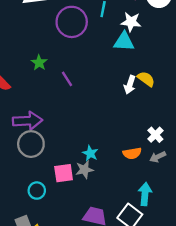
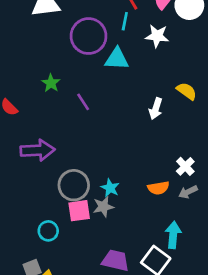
cyan triangle: (124, 42) -> (117, 59), moved
yellow semicircle: (146, 79) -> (187, 91), moved
gray circle: (31, 144) -> (74, 185), moved

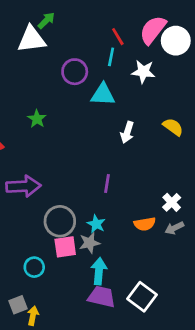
purple circle: (89, 36) -> (75, 72), size x0.7
purple line: (83, 102) -> (107, 184), moved, turned 42
white arrow: (156, 109) -> (127, 132), moved
cyan arrow: (173, 235) -> (99, 271), moved

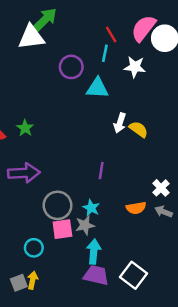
green arrow: (46, 20) -> (45, 20), size x1.5
green star: (37, 119) -> (25, 128), moved
yellow semicircle: (173, 127) -> (139, 129), moved
gray arrow: (174, 228) -> (164, 212), turned 49
yellow arrow: (33, 316) -> (33, 280), moved

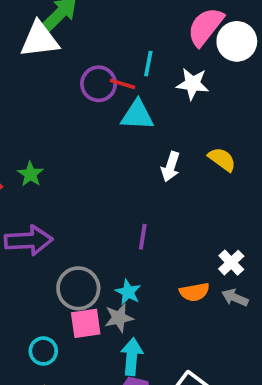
red line: (111, 35) -> (123, 84), moved, turned -42
yellow semicircle: (139, 129) -> (222, 159), moved

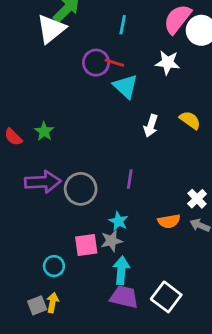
white triangle: (40, 40) -> (51, 29), turned -32
cyan line: (148, 64) -> (123, 25), moved
cyan triangle: (137, 115) -> (126, 86), turned 40
gray circle: (78, 288) -> (81, 189), moved

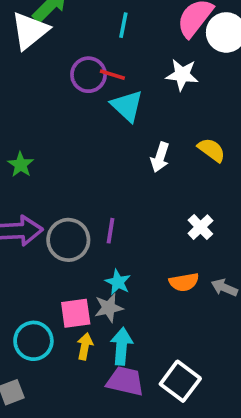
purple line: (130, 179) -> (111, 231), moved
white cross: (197, 199) -> (200, 227), moved
cyan circle: (54, 266) -> (33, 341), size x1.4
yellow arrow: (53, 303) -> (85, 346), moved

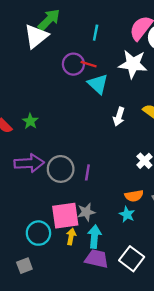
white star: (182, 75) -> (133, 64), size x1.4
purple line: (111, 231) -> (87, 172), moved
cyan star: (118, 282) -> (127, 214), moved
pink square: (76, 313) -> (65, 216), size x1.4

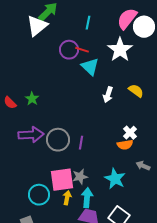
white star: (133, 64) -> (120, 50), turned 30
orange semicircle: (134, 196) -> (125, 145), moved
cyan star: (127, 214) -> (115, 179), size x1.5

